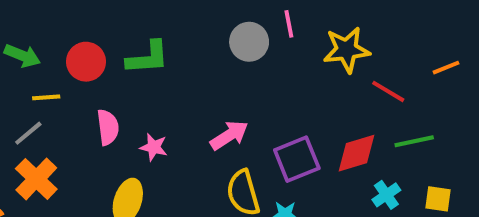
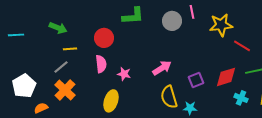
green L-shape: (148, 58) -> (133, 16), moved
red circle: (86, 62) -> (104, 38), moved
purple square: (297, 159) -> (196, 80), size x0.7
cyan cross: (386, 195) -> (241, 98), turned -32

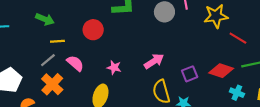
pink semicircle: (101, 64) -> (75, 63), moved, turned -42
red diamond: (226, 77) -> (221, 71), turned 35

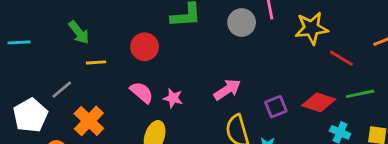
green arrow: (45, 19) -> (79, 32), turned 30
gray line: (48, 60) -> (62, 90), moved
pink semicircle: (75, 63) -> (142, 92), moved

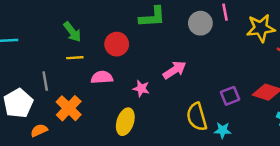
green arrow: (79, 32) -> (72, 32), moved
gray line: (62, 90) -> (45, 81), turned -60
pink arrow: (227, 90) -> (175, 70), moved
pink semicircle: (142, 92) -> (102, 77), moved, turned -45

